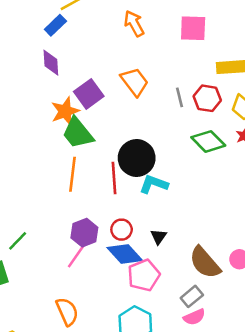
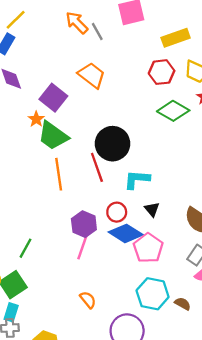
gray line: (180, 97) -> (97, 32), moved
orange star: (65, 111) -> (36, 119), size x0.6
cyan L-shape: (154, 184) -> (137, 179), moved
orange semicircle: (67, 312) -> (88, 300), size x0.7

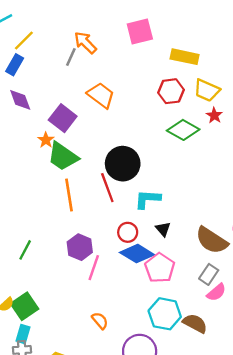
gray line: (97, 32) -> (71, 57), moved, turned 54
yellow rectangle: (176, 38) -> (185, 57), turned 32
purple hexagon: (84, 224) -> (80, 247), moved
green line: (26, 248) -> (25, 250), moved
brown semicircle: (183, 304) -> (195, 323), size x1.5

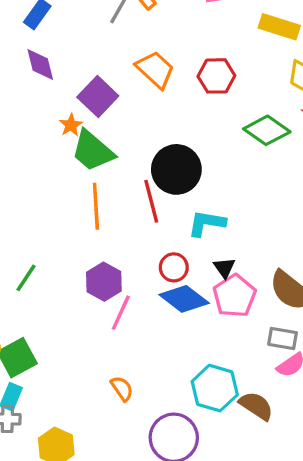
red hexagon: (171, 91) -> (216, 76), moved
pink pentagon: (160, 268) -> (234, 296), moved
gray rectangle: (209, 274) -> (283, 338), turned 60

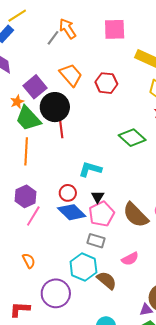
green diamond: (267, 130) -> (132, 138), moved
black circle: (176, 169) -> (55, 107), moved
red line: (151, 201) -> (61, 125), moved
gray rectangle: (283, 338) -> (96, 241), moved

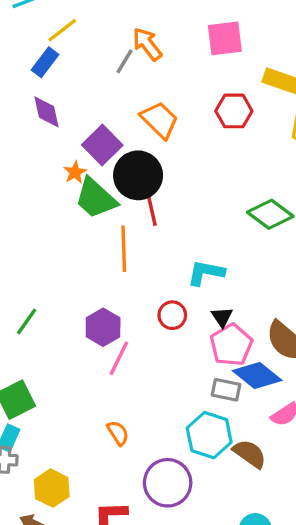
red hexagon: (106, 83) -> (234, 111), moved
orange line: (26, 151) -> (124, 249), moved
blue diamond: (72, 212) -> (257, 376), moved

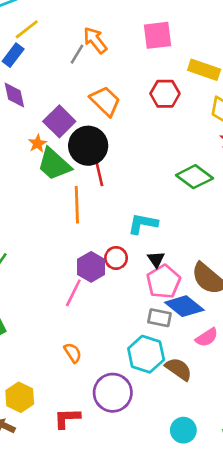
purple hexagon: (103, 327) -> (91, 267), moved

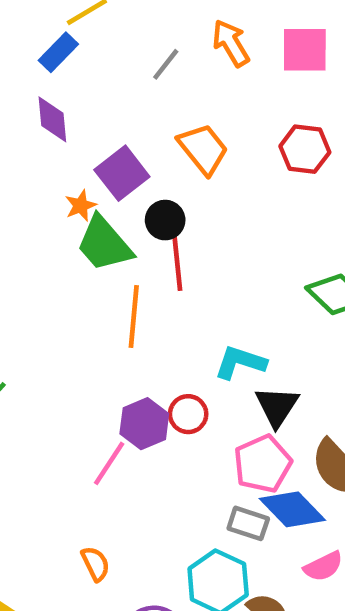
orange arrow: (95, 40) -> (231, 43), moved
black circle: (88, 146) -> (165, 220), size x0.6
black triangle: (156, 259) -> (277, 406), moved, size x1.5

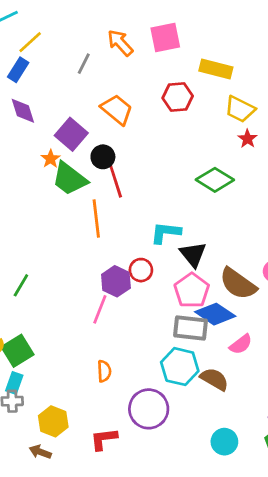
gray rectangle: (248, 523) -> (191, 328), size x1.4
orange semicircle: (95, 564) -> (104, 371), turned 35

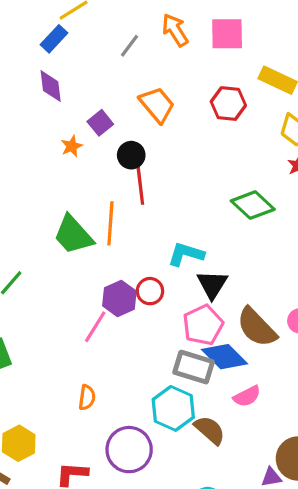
purple square: (71, 134) -> (100, 123), size x0.7
green trapezoid: (69, 179) -> (73, 235), moved

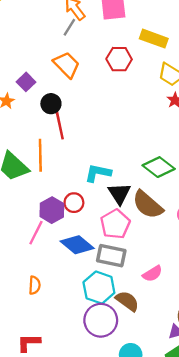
gray line: (130, 46) -> (69, 27), moved
green diamond: (253, 205) -> (159, 167), moved
brown semicircle: (257, 327) -> (148, 205), moved
blue diamond: (224, 357) -> (77, 245), moved
purple circle: (129, 450) -> (101, 320), moved

